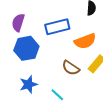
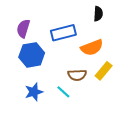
brown semicircle: (71, 68) -> (77, 75), turned -36
cyan line: (57, 95) -> (63, 92), moved

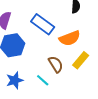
blue rectangle: (63, 33) -> (43, 24), turned 50
brown semicircle: (77, 75) -> (56, 64), turned -120

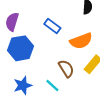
blue rectangle: (43, 24) -> (52, 26), size x0.7

